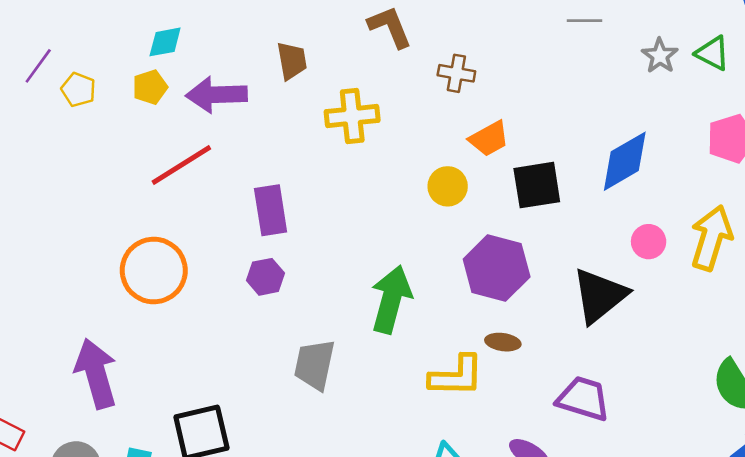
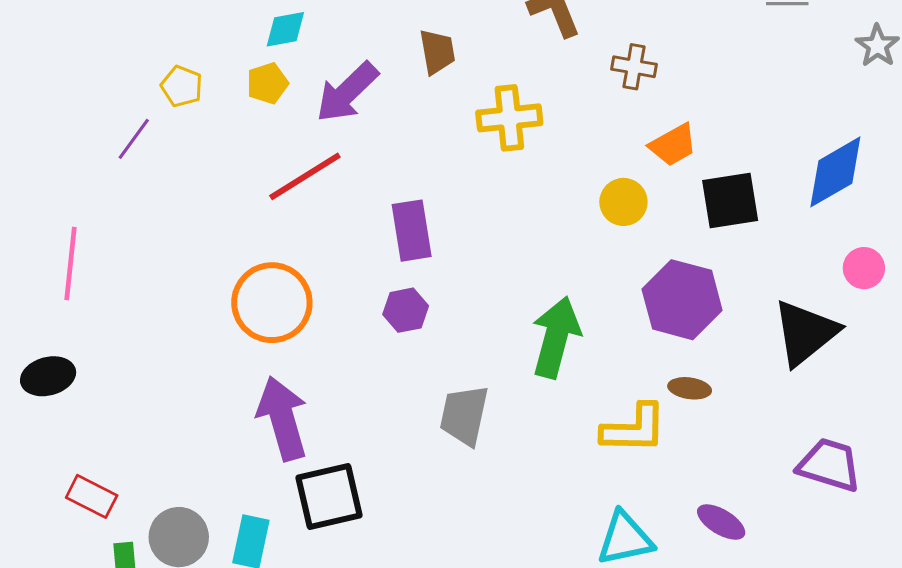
purple line: (38, 66) -> (134, 139), moved
purple arrow: (217, 95) -> (347, 92), turned -42
purple arrow: (96, 373) -> (282, 418), moved
purple trapezoid: (583, 399) -> (829, 465), moved

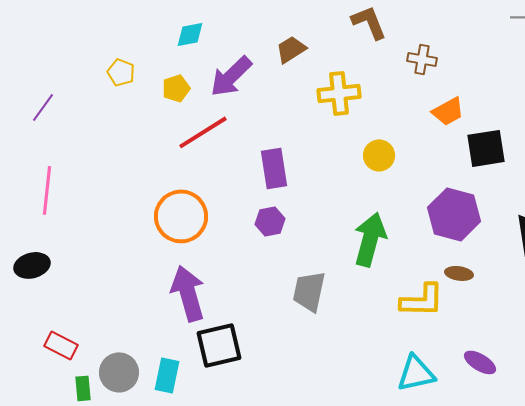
brown trapezoid: (437, 52) -> (291, 49), turned -112
yellow pentagon: (267, 83) -> (176, 88), moved
purple line: (134, 139) -> (43, 107), moved
yellow circle: (623, 202) -> (379, 155), moved

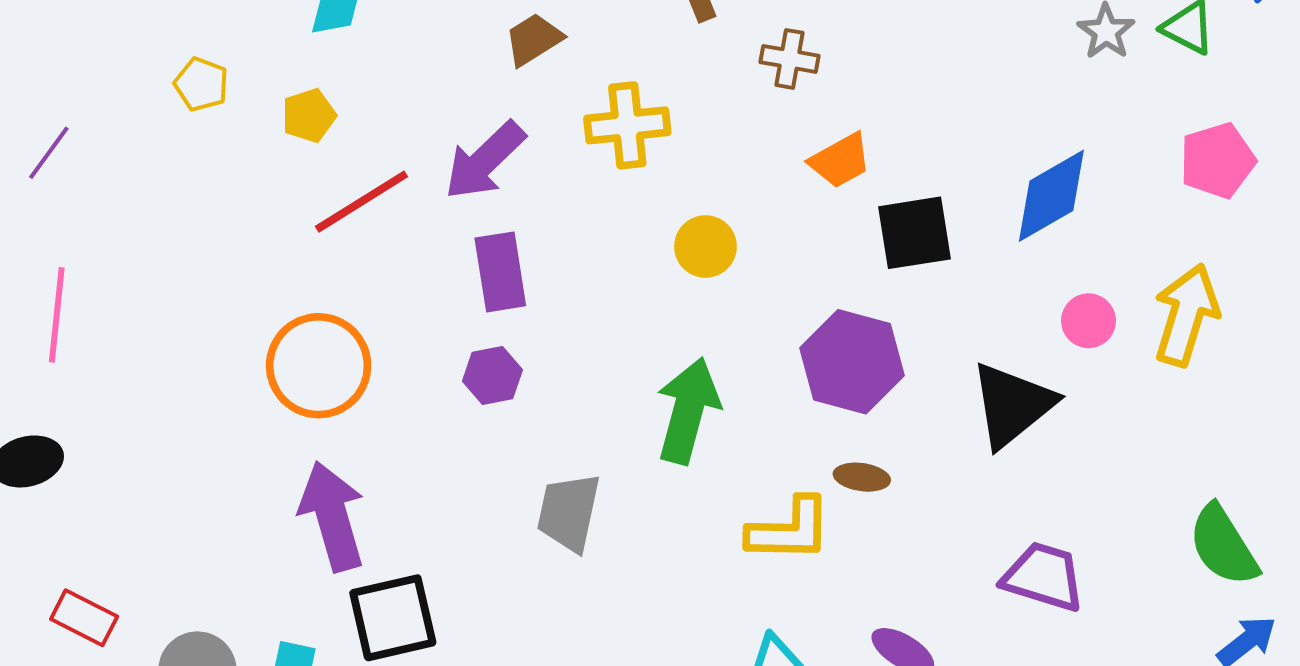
purple arrow: (231, 76) -> (485, 161), moved

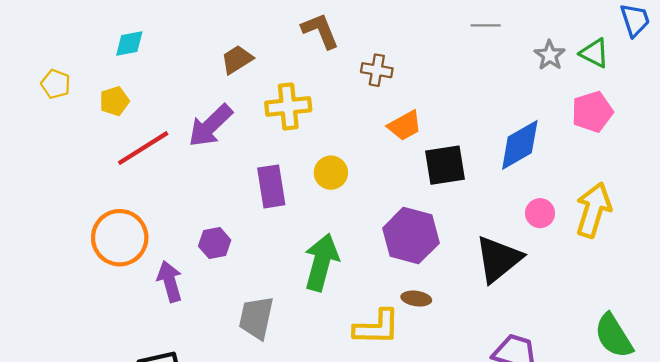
pink pentagon: (1217, 161) -> (592, 112), moved
purple rectangle: (500, 272) -> (271, 186), moved
purple arrow: (332, 516) -> (170, 281), moved, size x0.7

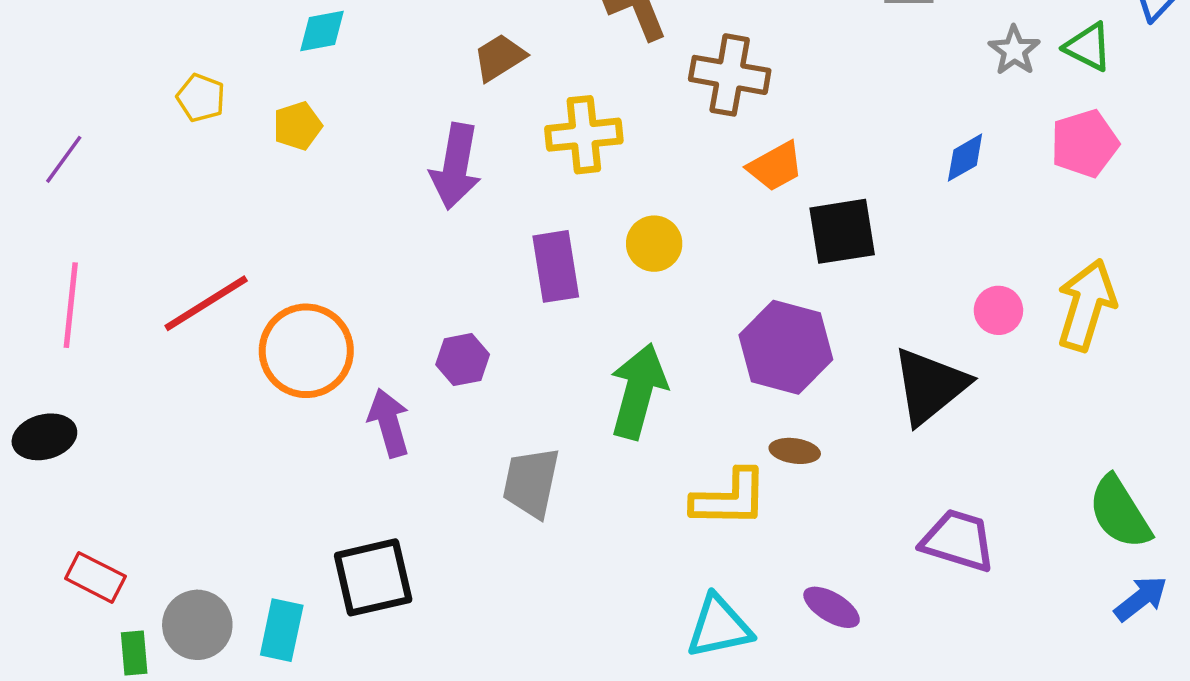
brown cross: (377, 70) -> (730, 75), size x1.5
purple arrow: (210, 126) -> (456, 166), turned -36
blue diamond: (520, 145) -> (965, 158), moved, size x0.6
red line: (143, 148) -> (206, 303), moved

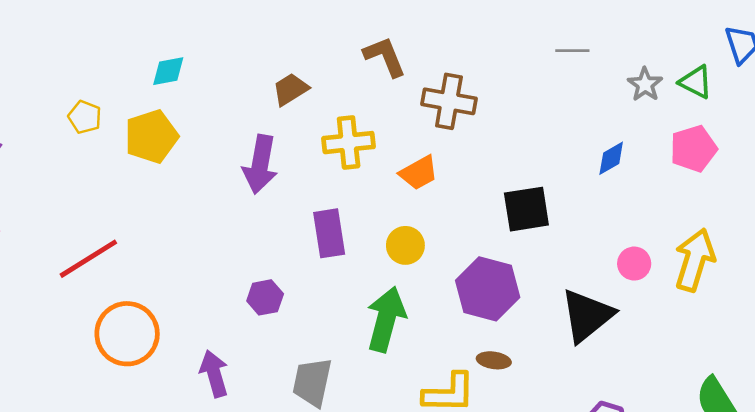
yellow pentagon: (297, 126) -> (151, 136), size x1.6
orange trapezoid: (775, 166) -> (419, 173), moved
yellow circle: (654, 244) -> (405, 245), moved
orange circle: (306, 351) -> (127, 334), moved
purple arrow: (389, 423) -> (214, 374), moved

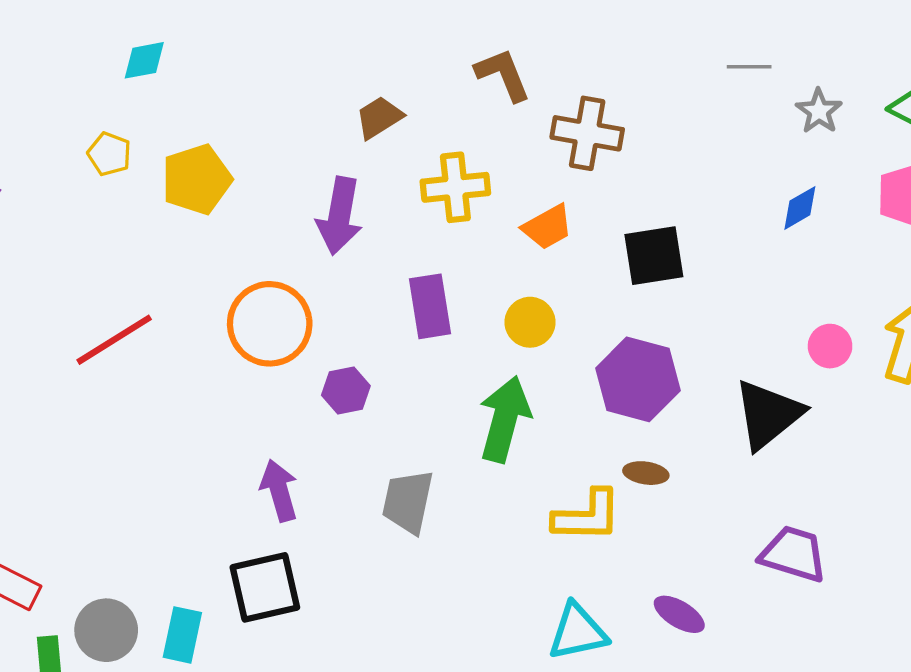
cyan diamond: (168, 71) -> (144, 60), moved
gray star: (645, 84) -> (819, 111), moved
black square: (526, 209) -> (654, 256), moved
orange circle: (127, 334) -> (270, 324), moved

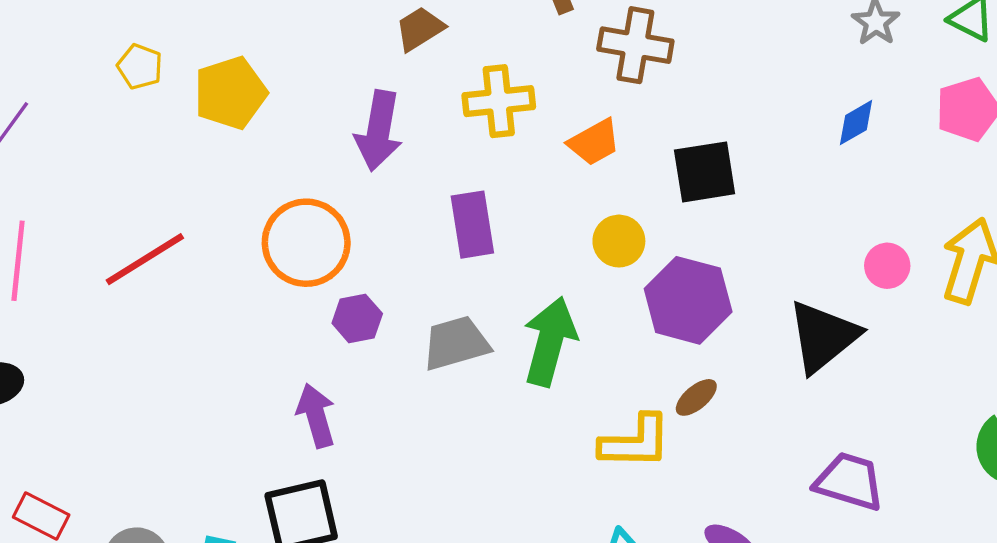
yellow circle: (530, 322) -> (619, 241), moved
purple hexagon: (346, 390) -> (357, 318), moved
brown ellipse: (646, 473) -> (696, 397), turned -48
gray trapezoid: (408, 502) -> (456, 343), moved, turned 62

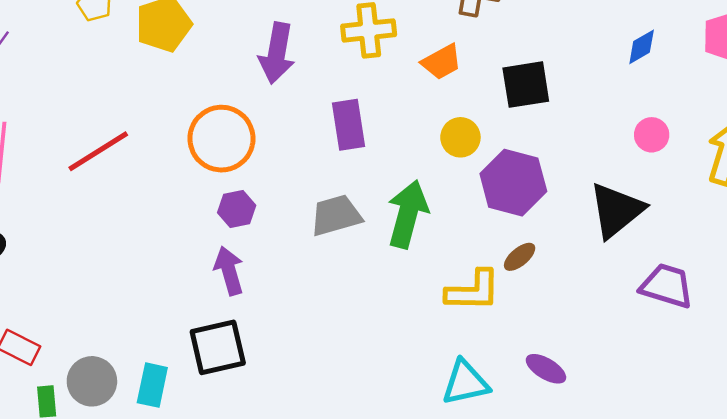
pink circle: (887, 266) -> (652, 135), moved
purple hexagon: (357, 318) -> (237, 209), moved
purple trapezoid: (849, 481) -> (667, 286), moved

